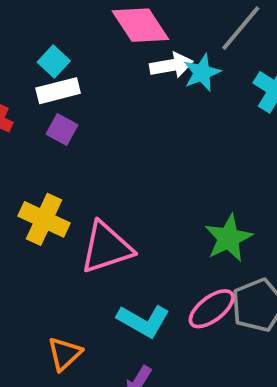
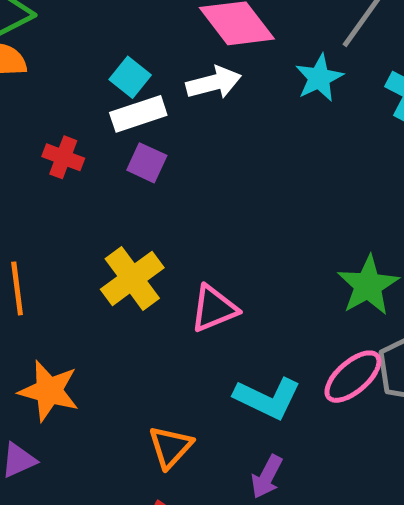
white arrow: (171, 65) -> (214, 83), moved
yellow cross: (44, 219) -> (132, 278), turned 33
pink triangle: (106, 248) -> (214, 309), size x0.7

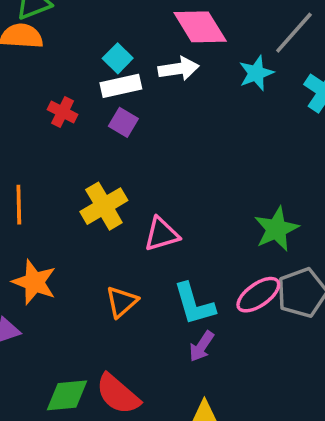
cyan L-shape: (268, 398) -> (194, 304), turned 42
orange triangle: (170, 447) -> (122, 302), moved
purple arrow: (267, 477) -> (202, 346), moved

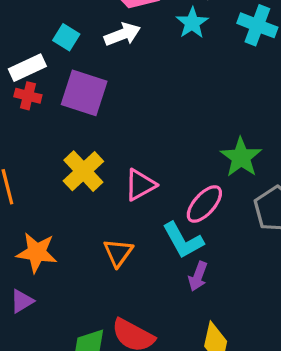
white rectangle: (121, 86) -> (27, 68), moved
purple square: (123, 122) -> (84, 93), size x1.8
pink ellipse: (258, 295) -> (204, 204), moved

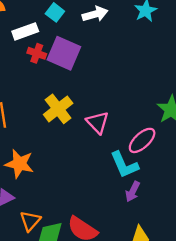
red cross: (28, 96) -> (37, 53), moved
pink triangle: (140, 185) -> (98, 122), turned -50
orange triangle: (118, 253) -> (30, 221), moved

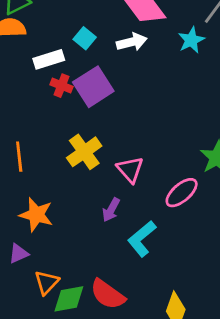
purple square: (64, 53) -> (93, 87), turned 32
cyan L-shape: (124, 165) -> (142, 239), moved, turned 72
purple arrow: (133, 192) -> (111, 210), moved

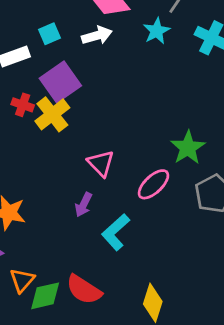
cyan square: (85, 38) -> (49, 34), turned 30
red cross: (61, 86) -> (23, 105), moved
yellow cross: (84, 152) -> (52, 114), moved

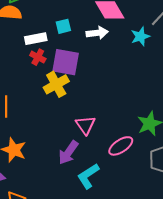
purple square: (60, 82) -> (66, 62), turned 36
red cross: (23, 105) -> (38, 57), moved
purple arrow: (84, 205) -> (68, 153), size x1.4

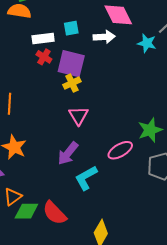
cyan star: (140, 36) -> (147, 43), turned 30
yellow cross: (56, 84) -> (72, 83), moved, size x0.7
pink triangle: (85, 125) -> (78, 116), moved

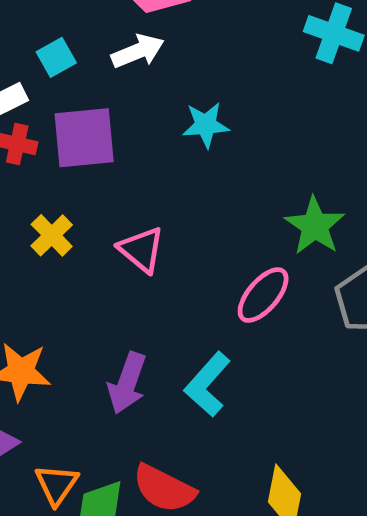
cyan star: (147, 43) -> (206, 125), moved
yellow cross: (72, 83) -> (52, 235), moved
purple arrow: (68, 153) -> (127, 383), moved

